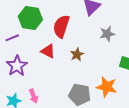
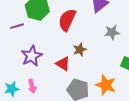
red triangle: (48, 51) -> (63, 64), moved
purple star: (17, 66) -> (32, 56), moved

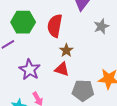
brown star: (80, 50) -> (66, 50), moved

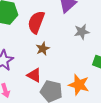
red triangle: (62, 69) -> (34, 75), moved

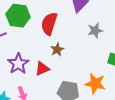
red triangle: (34, 75) -> (42, 69), moved, turned -49

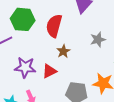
gray star: (95, 31) -> (98, 40), moved
purple star: (18, 64) -> (25, 67), turned -30

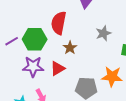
green hexagon: (23, 19) -> (35, 39), moved

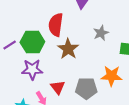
brown star: (70, 48) -> (68, 49), size x1.5
red triangle: (58, 68) -> (58, 87), moved, turned -35

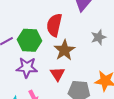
red triangle: (58, 87) -> (57, 74), moved

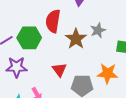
brown star: (64, 50) -> (76, 39), moved
purple star: (27, 67) -> (17, 67), moved

